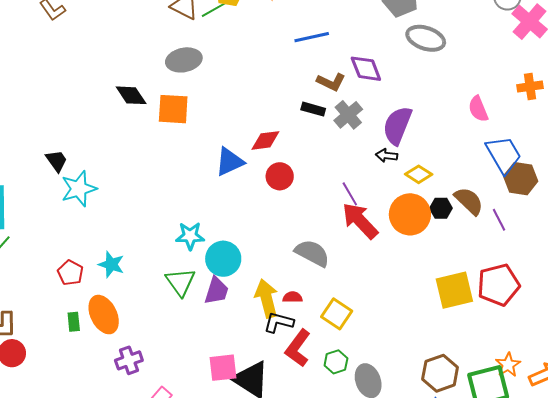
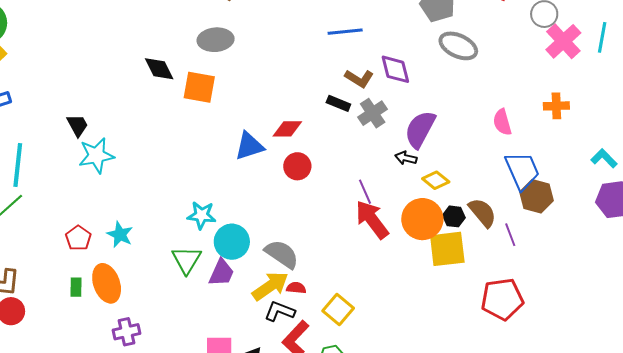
gray semicircle: (312, 253) -> (282, 254), moved
yellow square: (454, 290) -> (447, 249), moved
yellow arrow: (267, 298) -> (270, 286), turned 63

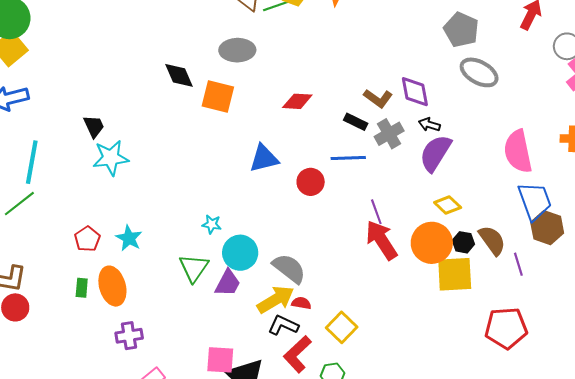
blue line: (345, 32) -> (348, 158), moved
pink semicircle: (502, 122) -> (518, 151), size x1.6
red diamond: (287, 129) -> (297, 101), moved
black arrow: (406, 158) -> (429, 125), moved
cyan star: (202, 215) -> (212, 224), size x0.7

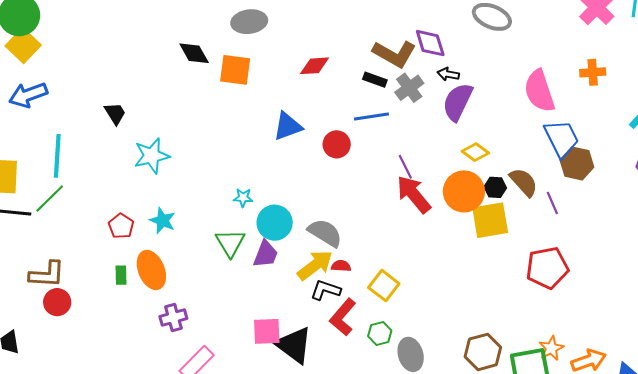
brown L-shape: (378, 98) -> (394, 54), size x1.5
cyan star: (111, 158) -> (152, 156), moved

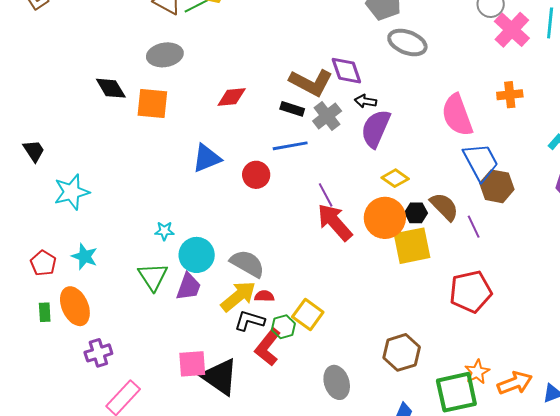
green hexagon: (380, 333) -> (283, 327), moved
brown hexagon: (483, 352) -> (402, 352), moved

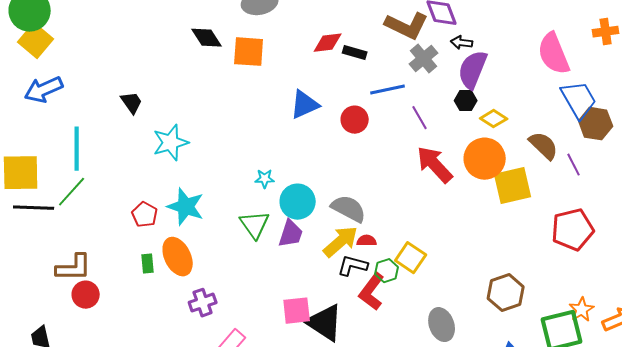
black rectangle: (292, 109) -> (355, 53), moved
purple line: (326, 195) -> (420, 118), moved
black hexagon: (416, 213) -> (466, 101), moved
cyan star: (85, 256) -> (186, 207), size x1.4

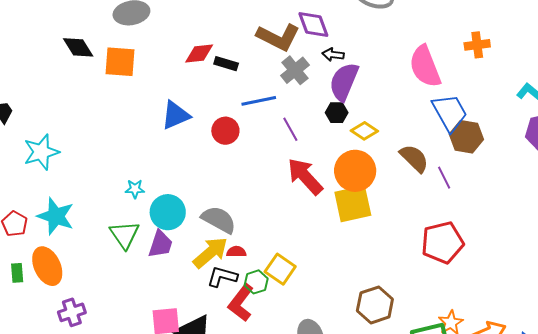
yellow square: (513, 186) -> (353, 204), moved

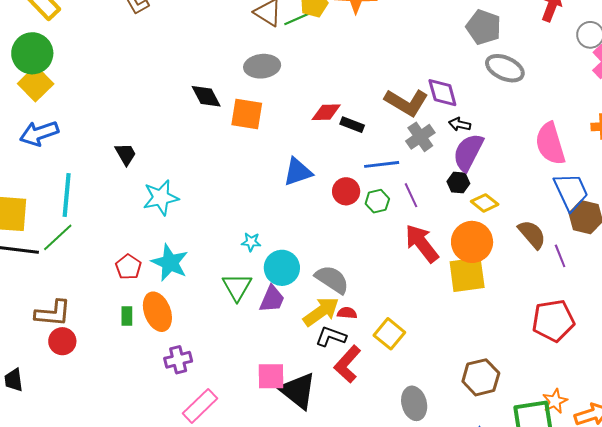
green hexagon: (256, 282) -> (377, 201), moved

